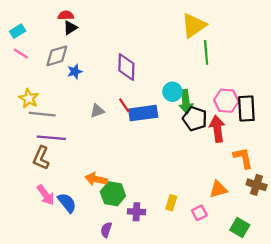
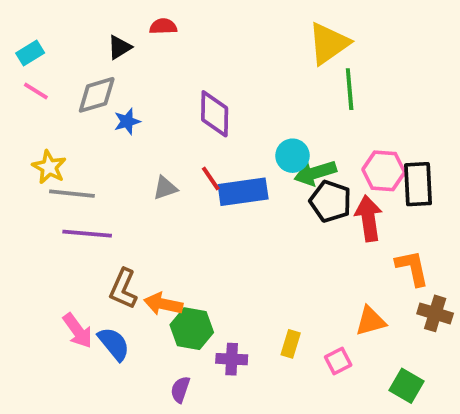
red semicircle: (66, 15) -> (163, 26), moved
green arrow: (186, 102) -> (315, 173), turned 80
brown L-shape: (41, 158) -> (123, 289), moved

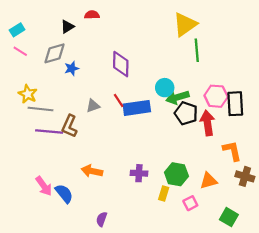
brown L-shape: (123, 289) -> (69, 126), moved
green hexagon: (192, 329) -> (176, 174), moved
purple cross: (232, 359) -> (139, 173), moved

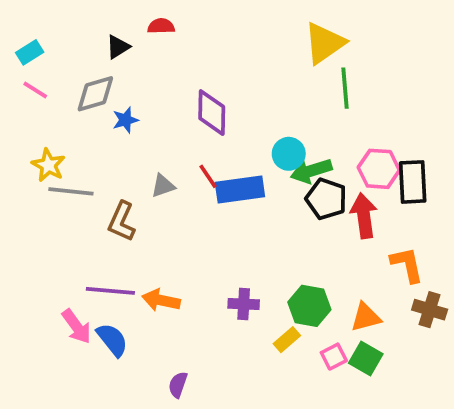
purple line: (49, 131) -> (110, 291), moved
yellow rectangle: (164, 194) -> (287, 340), turned 32
green square: (229, 217) -> (366, 358), moved

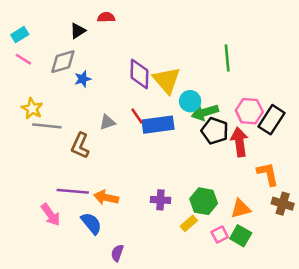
yellow triangle: (324, 43) -> (167, 80), moved, turned -36
black rectangle: (413, 182) -> (272, 120), turned 36
blue semicircle: (112, 340) -> (91, 223), moved

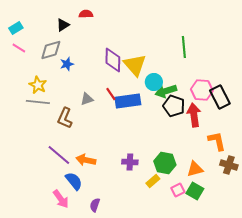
yellow star: (32, 109) -> (38, 85), moved
black rectangle: (272, 120) -> (220, 97), turned -60
purple line: (73, 191) -> (59, 155), turned 35
pink arrow: (51, 215) -> (61, 199), moved

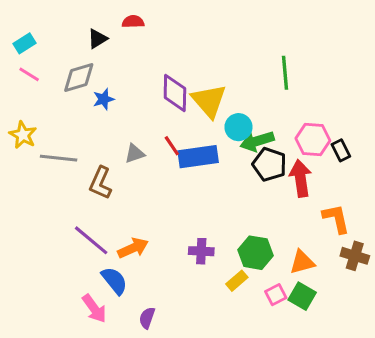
yellow star: (38, 85) -> (23, 135), moved
black rectangle: (220, 97) -> (341, 150), size x0.6
orange arrow: (86, 160) -> (133, 248), turned 144

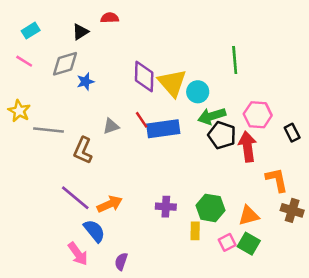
cyan rectangle: (24, 43) -> (31, 31), moved
cyan circle: (238, 127) -> (198, 92), moved
black rectangle: (341, 150) -> (292, 133), moved
yellow rectangle: (237, 281) -> (195, 231), turned -48

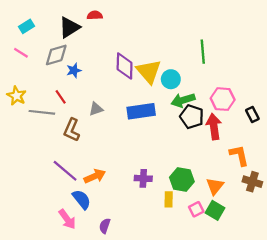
black triangle: (80, 32) -> (69, 27), size x1.5
red line: (142, 120) -> (61, 97), moved
orange triangle: (249, 216) -> (215, 186), turned -36

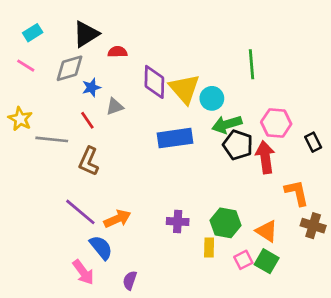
red semicircle: (95, 15) -> (117, 52), moved
red line: (61, 97) -> (87, 120), moved
gray triangle: (96, 109) -> (115, 107), moved
orange triangle: (215, 186) -> (267, 231), turned -36

